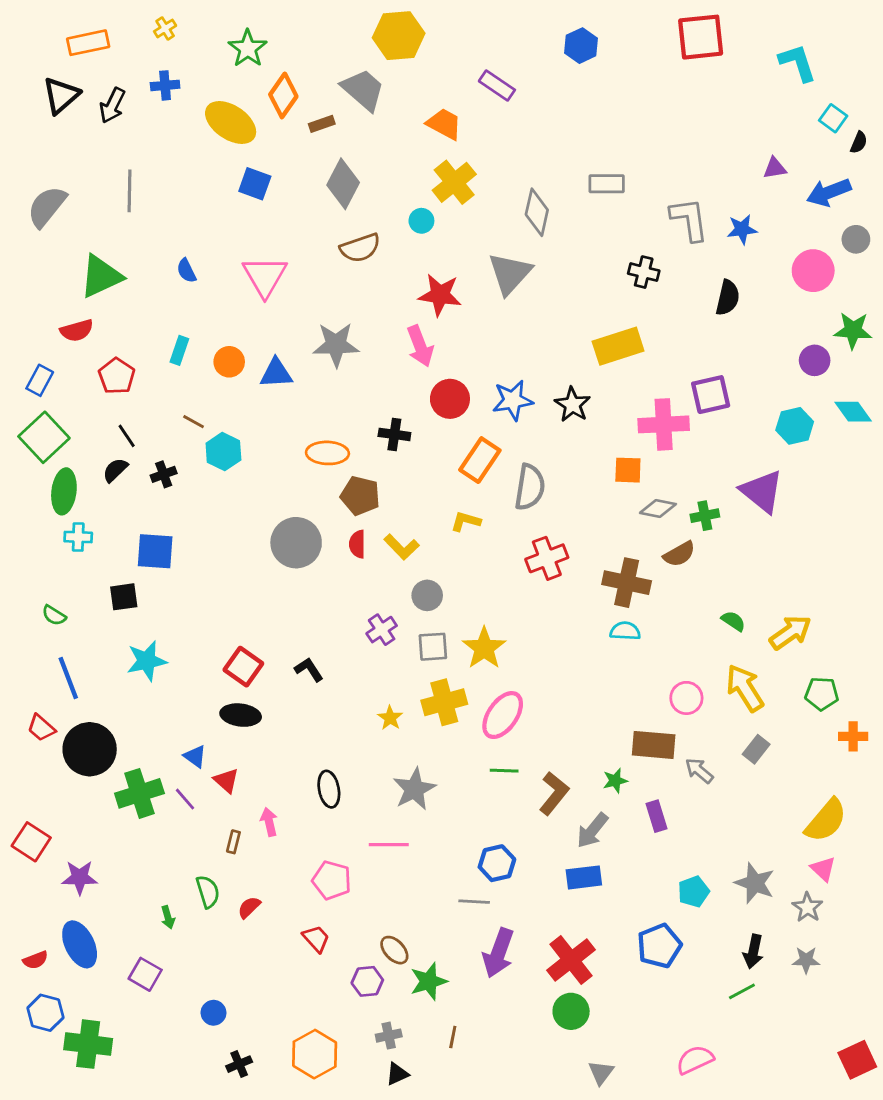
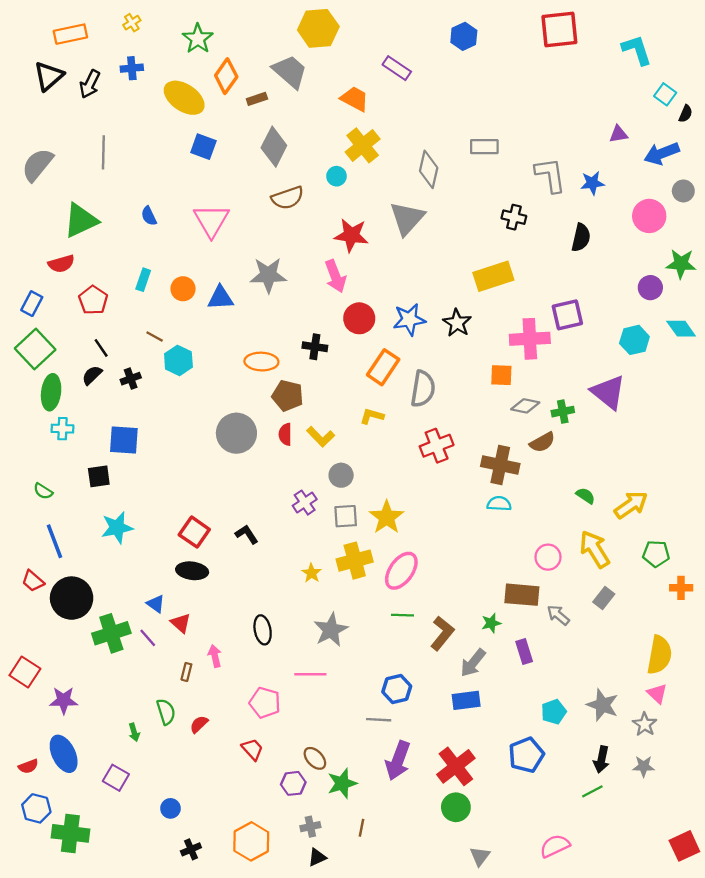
yellow semicircle: (826, 820) -> (659, 655), turned -30

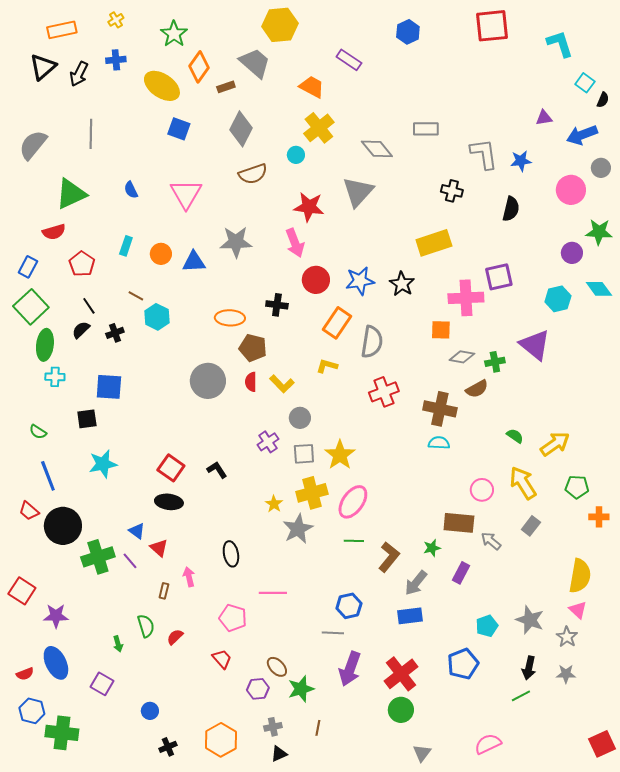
gray diamond: (429, 169) -> (377, 149), turned -52
gray star: (331, 630) -> (298, 529), moved
purple rectangle: (524, 651) -> (461, 573), turned 45

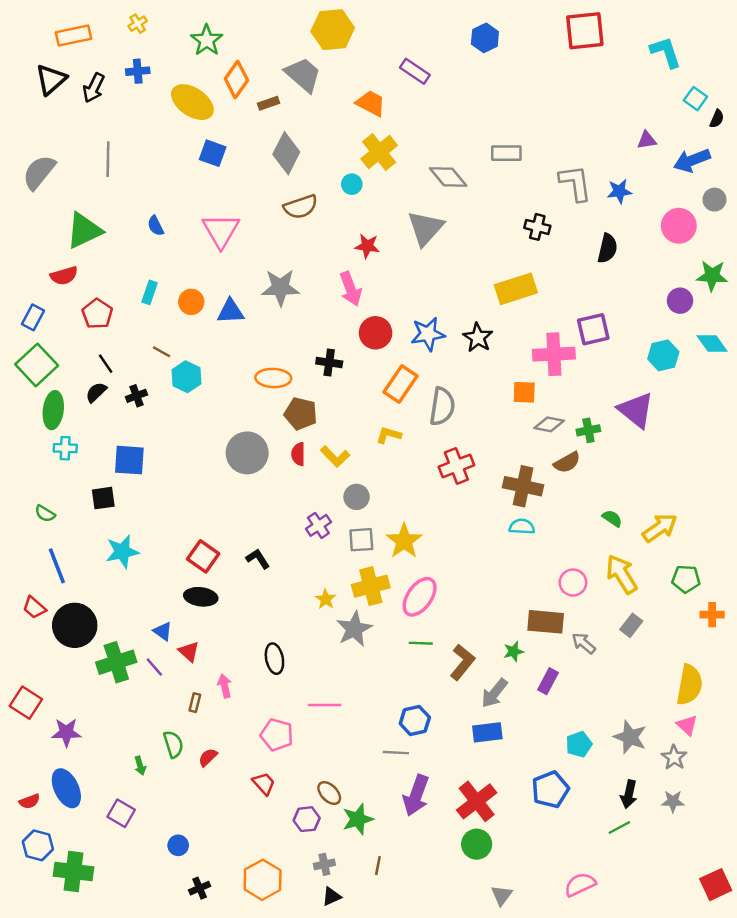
red star: (309, 207) -> (367, 246), size x0.7

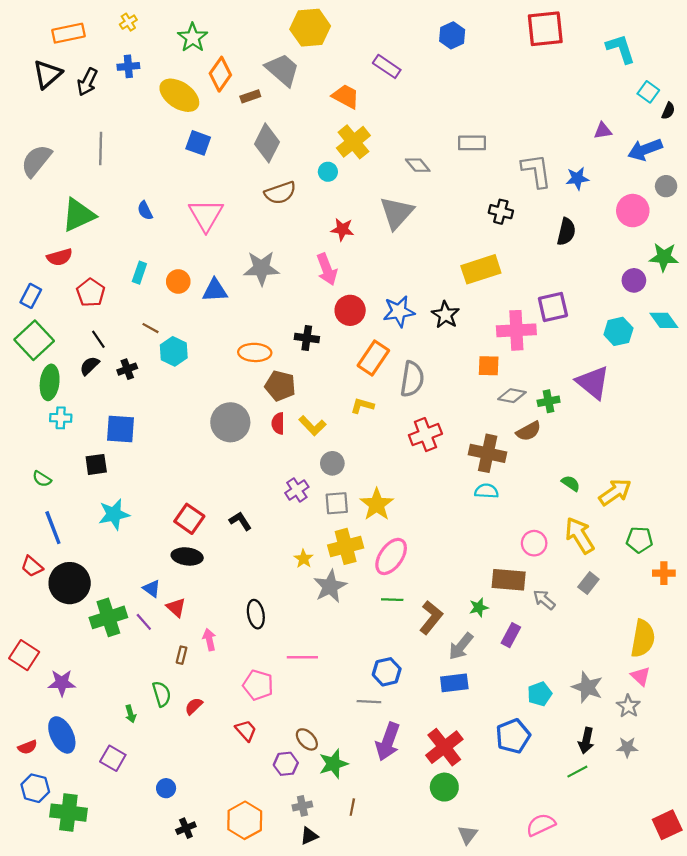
gray diamond: (448, 177) -> (418, 165), size x0.7

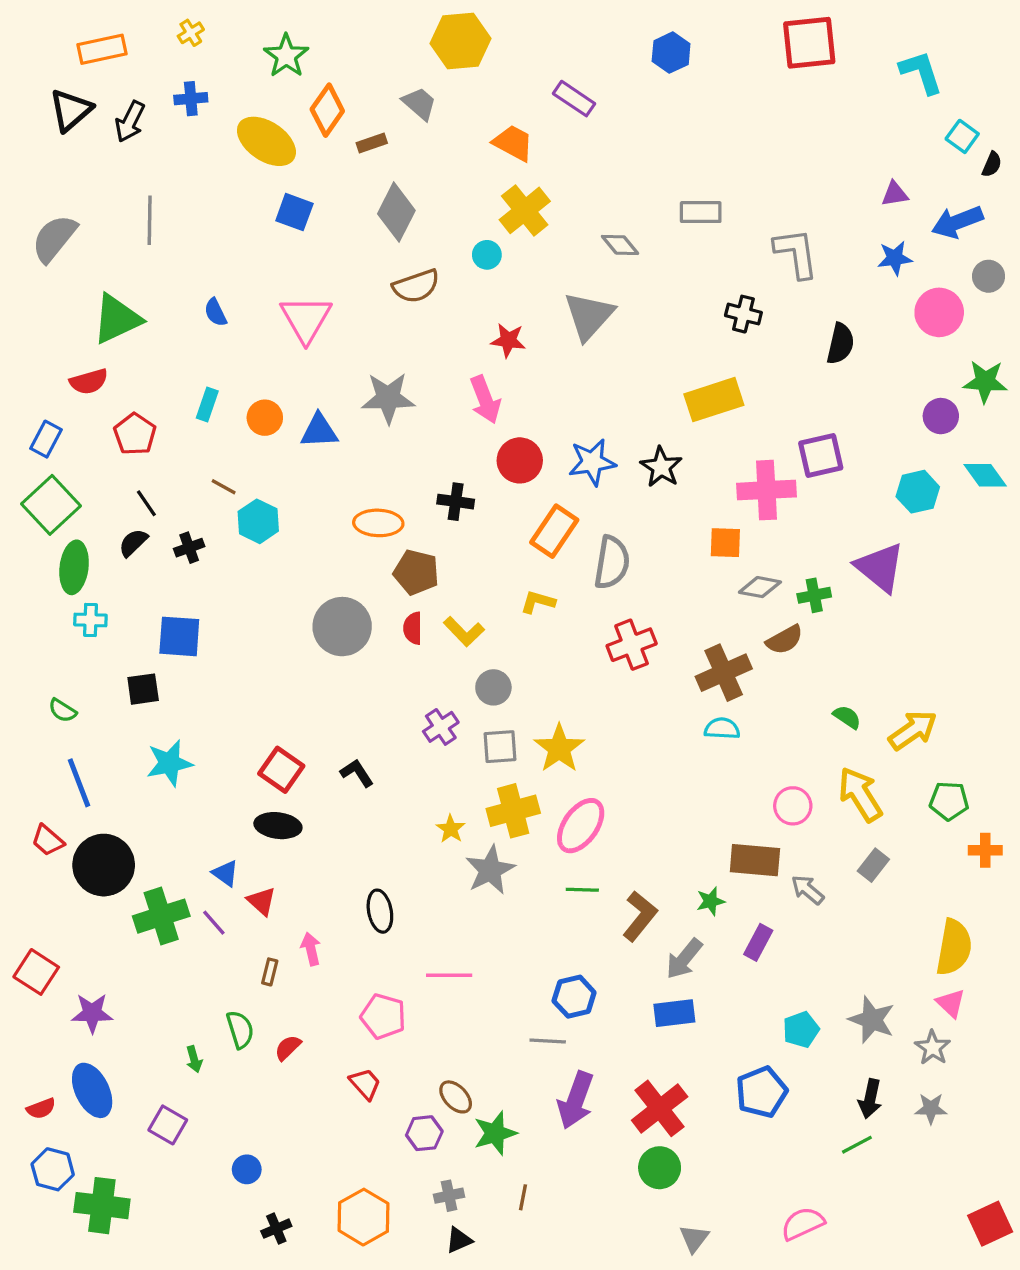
gray trapezoid: (282, 70) -> (419, 104), size x0.7
blue star: (577, 178) -> (895, 258), moved
brown cross: (488, 453) -> (724, 673), turned -36

